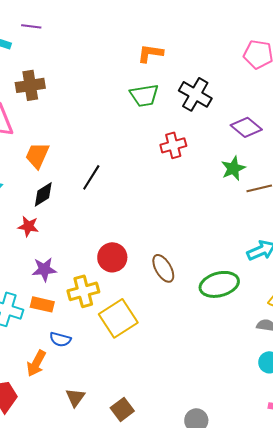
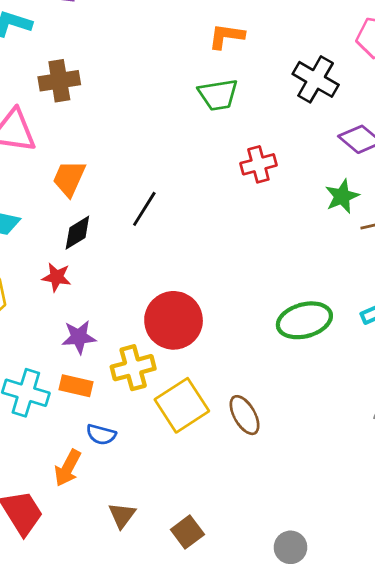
black cross: (195, 94) -> (316, 79), moved
red circle: (112, 257) -> (174, 320), size x1.4
brown ellipse: (163, 268) -> (245, 415), moved
green ellipse: (219, 284) -> (304, 320), moved

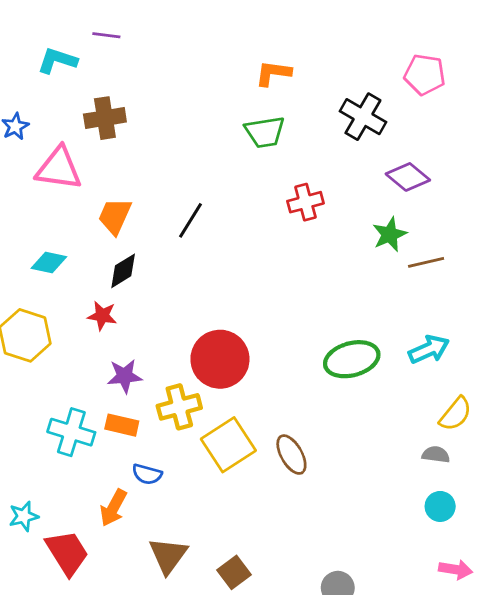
black line: (144, 209) -> (191, 220), moved
brown triangle: (122, 515) -> (168, 556), size x1.4

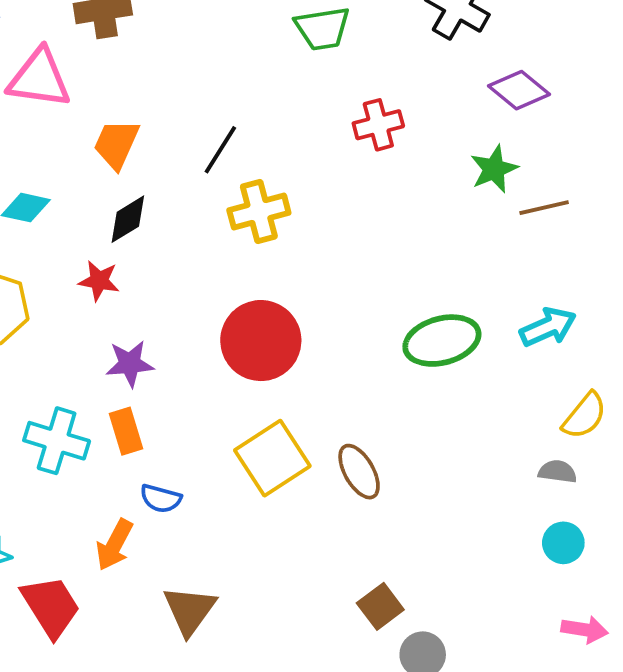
yellow cross: (179, 407) -> (259, 211), moved
orange rectangle: (122, 425) -> (126, 431), turned 60
brown square: (234, 572) -> (380, 606), moved

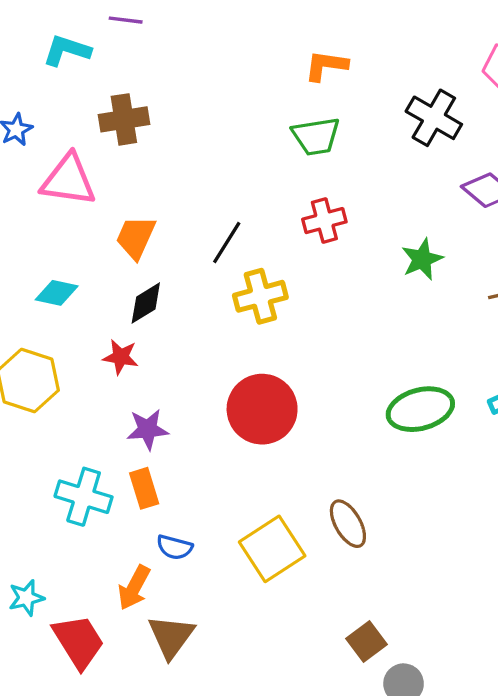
red cross: (378, 125) -> (324, 221), moved
green star: (494, 169) -> (422, 259), moved
yellow square: (272, 458) -> (272, 549), moved
brown triangle: (190, 610) -> (171, 636), moved

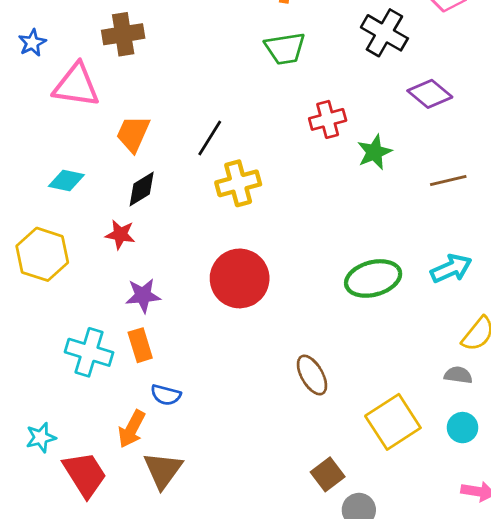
red cross: (324, 221) -> (328, 119), moved
yellow square: (272, 549) -> (393, 422), moved

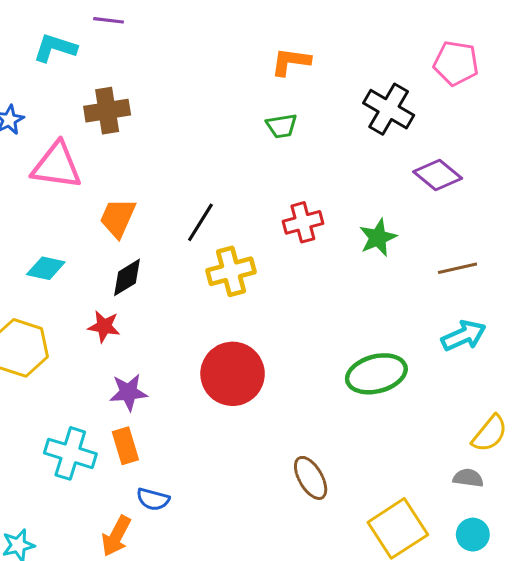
green trapezoid: (285, 48) -> (282, 126), size x0.7
red cross: (328, 119) -> (303, 222), moved
cyan arrow: (451, 269) -> (464, 336), moved

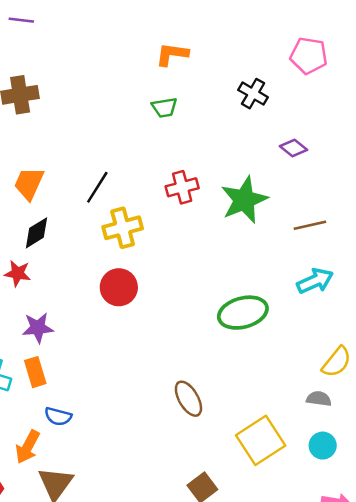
black cross: (389, 109) -> (253, 94), size x0.7
purple diamond: (438, 175) -> (294, 148), size x0.7
green star: (378, 238) -> (244, 200), size x1.5
red circle: (233, 374) -> (119, 287), moved, size x0.7

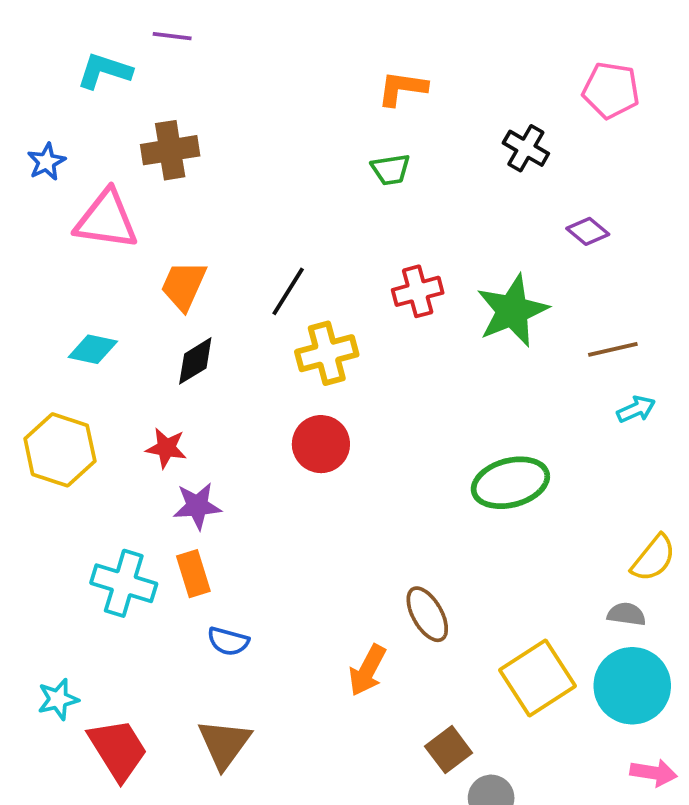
red star: (18, 273) -> (166, 448), moved
cyan arrow: (315, 281) -> (636, 409), moved, size x0.7
cyan circle: (323, 446) -> (632, 686), size x1.8
orange arrow: (28, 447) -> (367, 670), moved

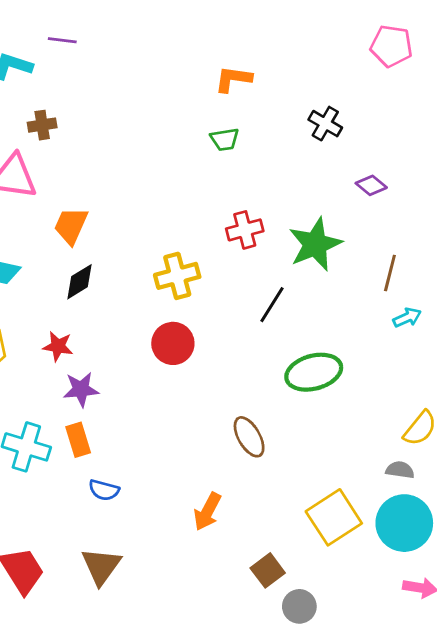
pink pentagon: (611, 90) -> (391, 46), moved
brown cross: (170, 150) -> (42, 125), moved, size x0.7
black line: (288, 291) -> (272, 305), moved
brown line: (613, 349) -> (390, 273), turned -63
brown ellipse: (427, 614) -> (249, 437), moved

